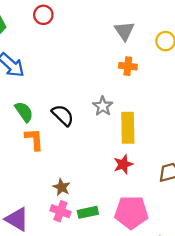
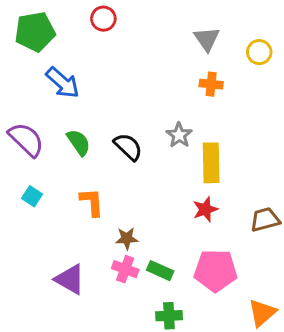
orange L-shape: (34, 139) -> (92, 202), moved
brown star: (62, 187) -> (127, 238), turned -30
green rectangle: (88, 212) -> (160, 271), turned 36

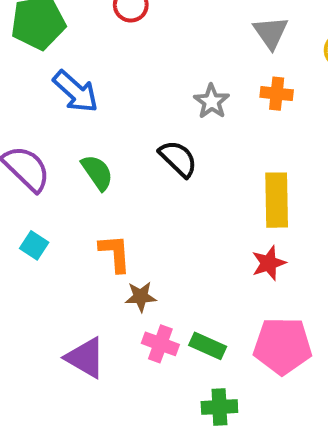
gray star: (179, 135) -> (212, 101), moved
black semicircle: (128, 147) -> (178, 159), moved
brown star: (127, 238) -> (141, 297), moved

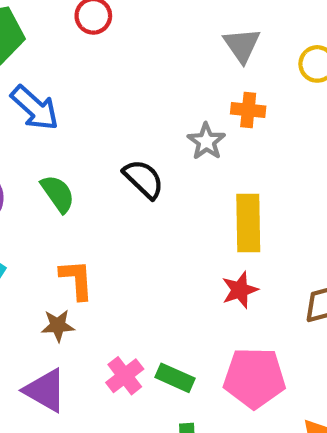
gray star: (212, 101) -> (206, 141), moved
brown star: (141, 297) -> (58, 326), moved
pink cross: (160, 344) -> (125, 376), turned 32

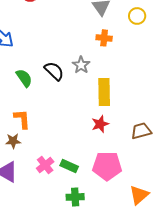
gray star: (206, 141) -> (81, 65), moved
green semicircle: (58, 194) -> (24, 78), moved

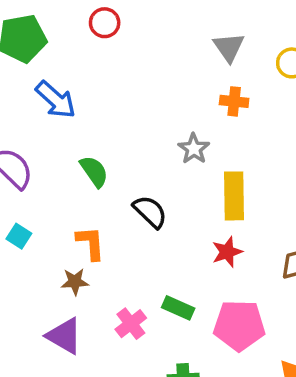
black semicircle: (54, 71) -> (150, 212), moved
green rectangle: (69, 166) -> (178, 308), moved

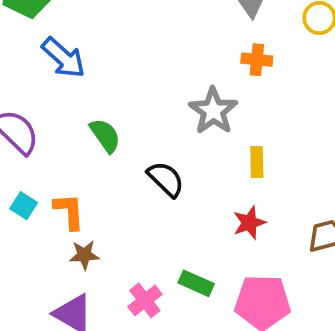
gray star: (194, 149) -> (213, 111), size x1.4
yellow rectangle: (234, 196) -> (257, 162), size x0.6
orange L-shape: (91, 243) -> (69, 211), moved

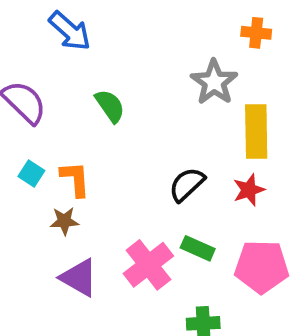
yellow rectangle: (257, 162) -> (256, 131), size x1.8
black semicircle: (166, 179) -> (187, 184), moved, turned -87
brown star: (84, 255) -> (64, 221), moved
pink cross: (145, 300) -> (148, 265), size x1.5

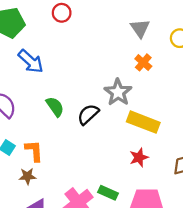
orange cross: (256, 33) -> (143, 62), turned 35
yellow rectangle: (256, 131) -> (143, 122), turned -68
black semicircle: (187, 184) -> (88, 114), moved

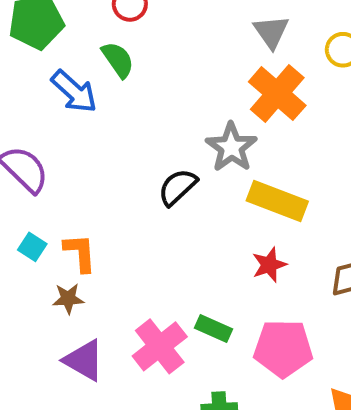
orange cross: (143, 62) -> (277, 94), size x1.8
green semicircle: (55, 107) -> (118, 60), moved

